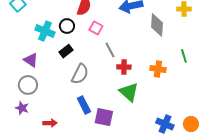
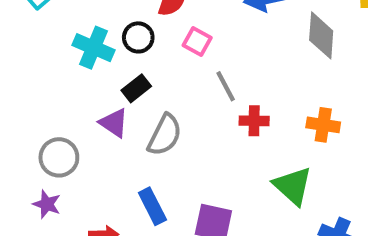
purple triangle: (31, 60) -> (114, 123), moved
green triangle: (129, 92) -> (293, 186), moved
blue rectangle: (84, 105) -> (152, 206), moved

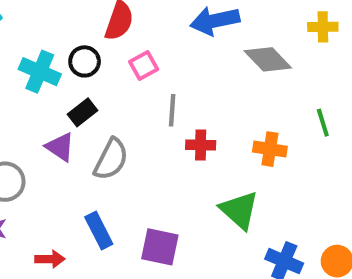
gray diamond: (321, 35) -> (268, 59), turned -48
pink square: (197, 42) -> (144, 66), turned 32
gray line: (226, 86) -> (172, 110), turned 32

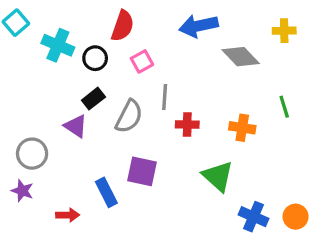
cyan cross: (40, 72) -> (58, 45), moved
gray semicircle: (111, 159) -> (129, 116), moved
purple square: (160, 247) -> (142, 171), moved

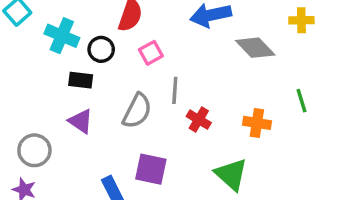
black rectangle: (93, 99) -> (81, 80), moved, turned 45
red cross: (187, 124) -> (199, 120), turned 30

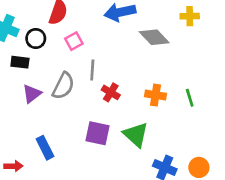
green line: (301, 101) -> (190, 98), moved
purple triangle: (81, 121) -> (32, 94), moved, turned 48
purple square: (151, 169) -> (98, 133), moved

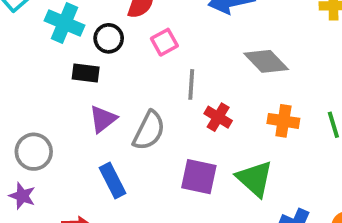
gray diamond: (154, 37) -> (266, 61), moved
gray semicircle: (63, 86) -> (149, 131), moved
blue rectangle: (45, 148) -> (112, 180), moved

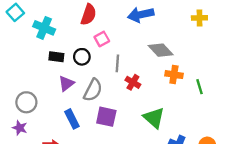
black circle: (109, 38) -> (82, 57), moved
orange cross: (283, 121) -> (174, 75), moved
purple square: (199, 177) -> (106, 117), moved

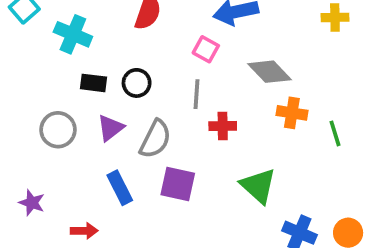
pink square: (102, 39) -> (206, 49), moved, turned -32
red cross: (133, 82) -> (223, 126), turned -32
gray circle: (26, 102) -> (58, 130), moved

